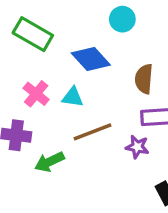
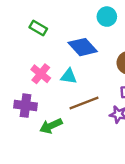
green rectangle: (33, 34) -> (38, 28), size x0.6

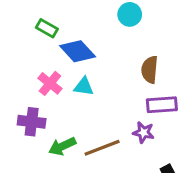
blue diamond: (83, 47) -> (78, 51), moved
brown line: (84, 103) -> (102, 148), moved

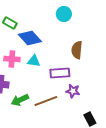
pink cross: (50, 83) -> (12, 59), turned -35
purple rectangle: (162, 105) -> (60, 73), moved

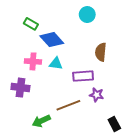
green arrow: (20, 100) -> (41, 121), moved

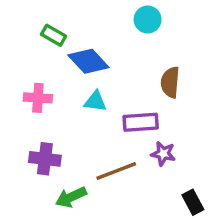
pink cross: (33, 61) -> (38, 98), moved
purple cross: (20, 88) -> (45, 159), moved

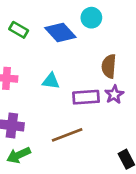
blue diamond: (88, 61) -> (60, 33), moved
purple star: (163, 154) -> (114, 94), moved, turned 30
green arrow: (71, 197) -> (19, 155), moved

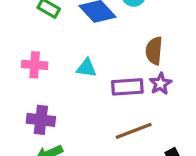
brown line: (67, 135) -> (134, 131), moved

